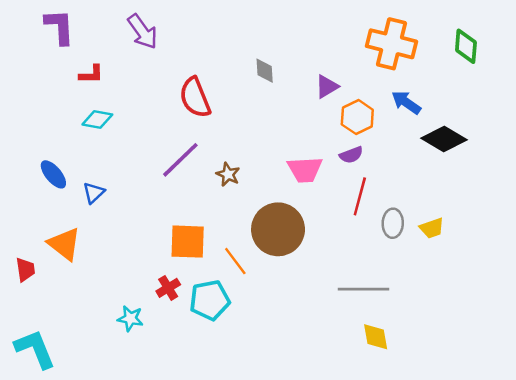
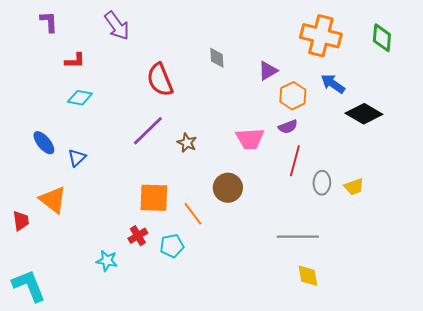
purple L-shape: (60, 27) -> (49, 22), size x0.7
brown circle: (278, 229) -> (228, 188), size x0.7
cyan pentagon: (210, 300) -> (172, 246), size x0.7

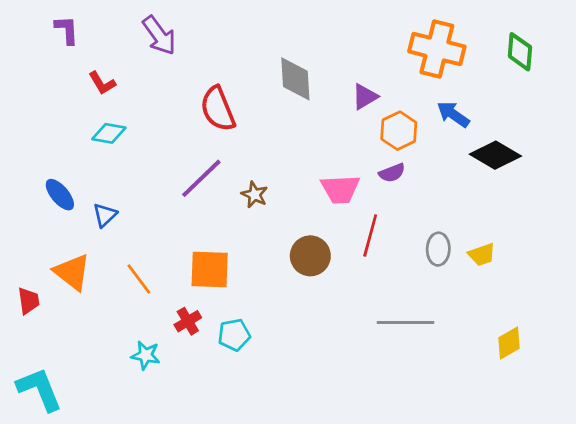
gray diamond: (217, 58) -> (295, 79), size x1.6
red L-shape: (75, 61) -> (102, 83), turned 60
red line: (295, 161) -> (370, 235), moved
orange line: (193, 214) -> (139, 279), moved
yellow diamond: (308, 276) -> (509, 343), moved, turned 70

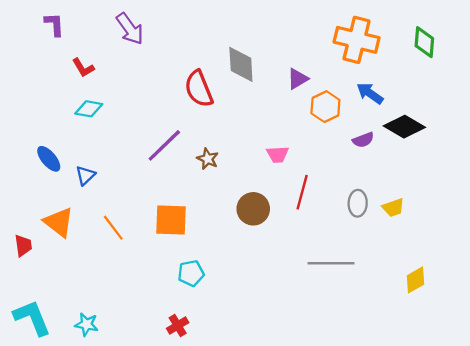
red semicircle: (218, 109) -> (199, 89), moved
purple semicircle: (392, 173) -> (363, 140), moved
pink trapezoid: (340, 189) -> (278, 154), size x0.7
red cross: (188, 321) -> (178, 325), moved
cyan star: (146, 355) -> (87, 324), moved

